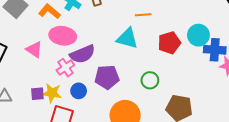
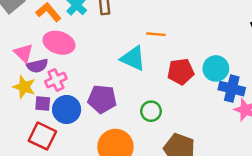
purple semicircle: (82, 54) -> (37, 66), moved, size x0.7
blue circle: (79, 91) -> (67, 109), size x1.5
yellow star: (52, 93) -> (24, 87), moved
purple square: (37, 94) -> (43, 103), moved

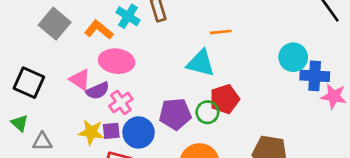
red pentagon: (181, 72) -> (225, 99), moved
yellow star: (24, 87) -> (91, 132), moved
green circle: (151, 111) -> (207, 112), moved

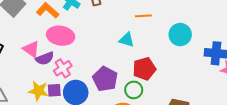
cyan circle: (293, 57) -> (180, 35), moved
cyan triangle: (201, 63) -> (127, 40), size x0.7
green circle: (207, 112) -> (134, 90), moved
purple pentagon: (175, 114) -> (105, 79), turned 30

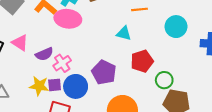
pink ellipse: (61, 36) -> (68, 19), moved
pink triangle: (31, 49) -> (20, 43), moved
green circle: (134, 90) -> (164, 80), moved

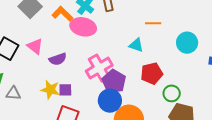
pink cross: (62, 63) -> (99, 68), moved, size x1.5
blue circle: (76, 86) -> (110, 101), moved

